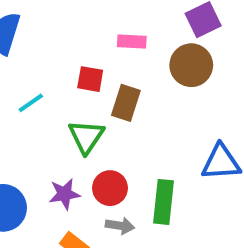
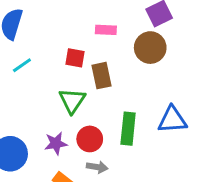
cyan line: (31, 103) -> (22, 65), moved
brown rectangle: (126, 103) -> (102, 76), turned -30
green rectangle: (164, 202) -> (128, 129), moved

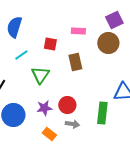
red square: (75, 58) -> (50, 44), moved
green triangle: (72, 101) -> (40, 75), moved
green rectangle: (128, 129) -> (102, 113), moved

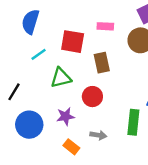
red square: (50, 44) -> (73, 42), size x1.5
green triangle: (40, 75) -> (61, 78), turned 42
red circle: (67, 105) -> (92, 97), moved

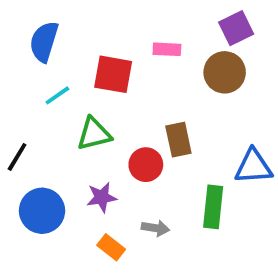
brown rectangle: (102, 63) -> (178, 140), moved

